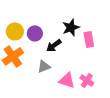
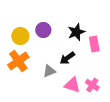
purple circle: (35, 33) -> (43, 30), moved
black arrow: (54, 45) -> (67, 58), moved

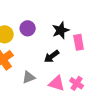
gray triangle: (49, 71) -> (29, 77), moved

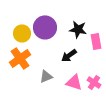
purple circle: (28, 28) -> (45, 27), size x1.5
black star: (61, 30) -> (78, 29), turned 30

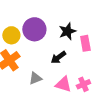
black star: (78, 29) -> (67, 31), turned -30
pink cross: (94, 82) -> (83, 84), turned 32

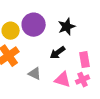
pink rectangle: (85, 43) -> (85, 60), moved
gray triangle: (35, 78) -> (35, 74), turned 48

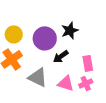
purple circle: (34, 25) -> (45, 38), moved
gray triangle: (35, 74) -> (38, 77), size x1.5

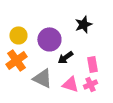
black star: (70, 30) -> (83, 24), moved

